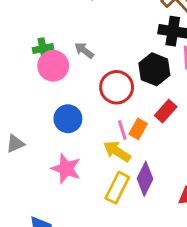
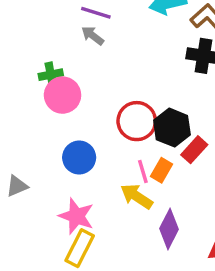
gray arrow: (84, 50) -> (93, 36), moved
black hexagon: (154, 69) -> (172, 128), moved
yellow rectangle: (117, 188) -> (80, 248), moved

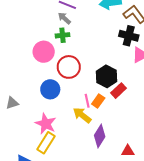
green cross: (51, 75) -> (63, 35), moved
red circle: (137, 121) -> (69, 67), moved

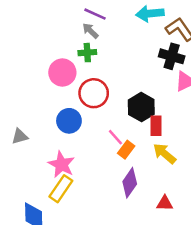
red rectangle: (119, 91) -> (156, 126), turned -49
pink line: (87, 101) -> (115, 137), turned -32
orange rectangle: (98, 101) -> (126, 150), moved
yellow arrow: (82, 115) -> (164, 154), moved

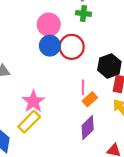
green cross: (87, 53) -> (83, 13), moved
blue circle: (69, 121) -> (50, 46), moved
pink line: (115, 137) -> (83, 87), turned 32

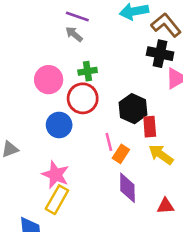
green cross: (83, 13) -> (88, 71), moved
blue circle: (50, 46) -> (59, 125), moved
purple diamond: (88, 128) -> (127, 188), turned -30

